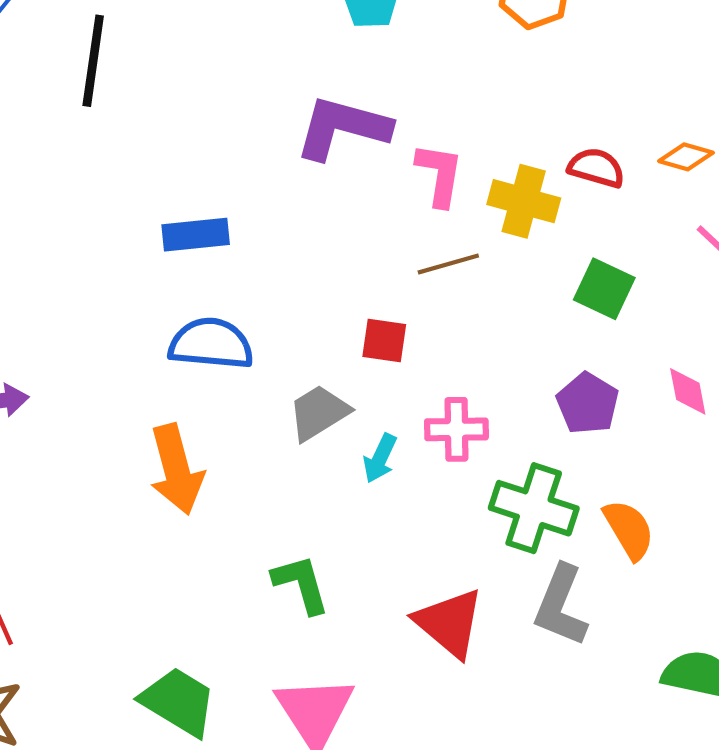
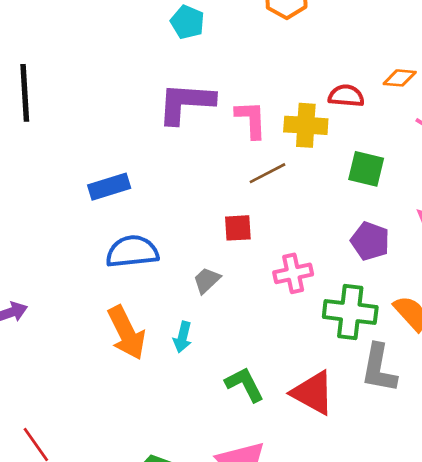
gray trapezoid: (319, 413) -> (207, 280), size x0.7
cyan arrow: (380, 458) -> (183, 337), moved
green L-shape: (301, 584) -> (245, 384), moved

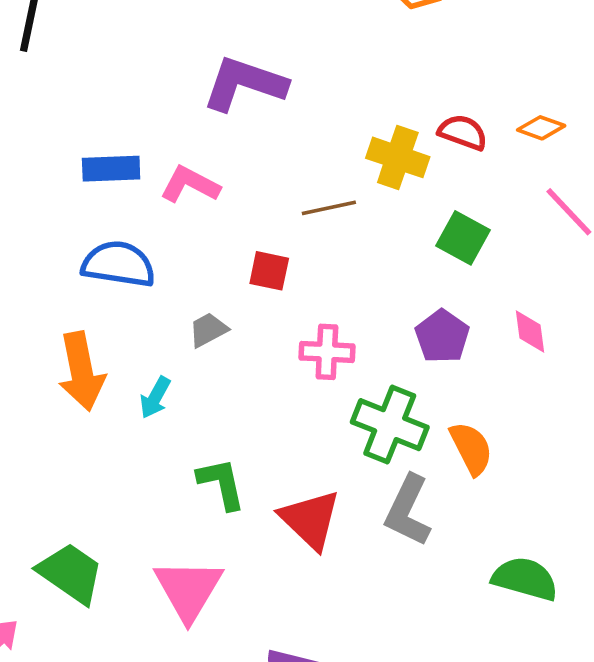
pink L-shape: (251, 119) -> (190, 184), moved, turned -75

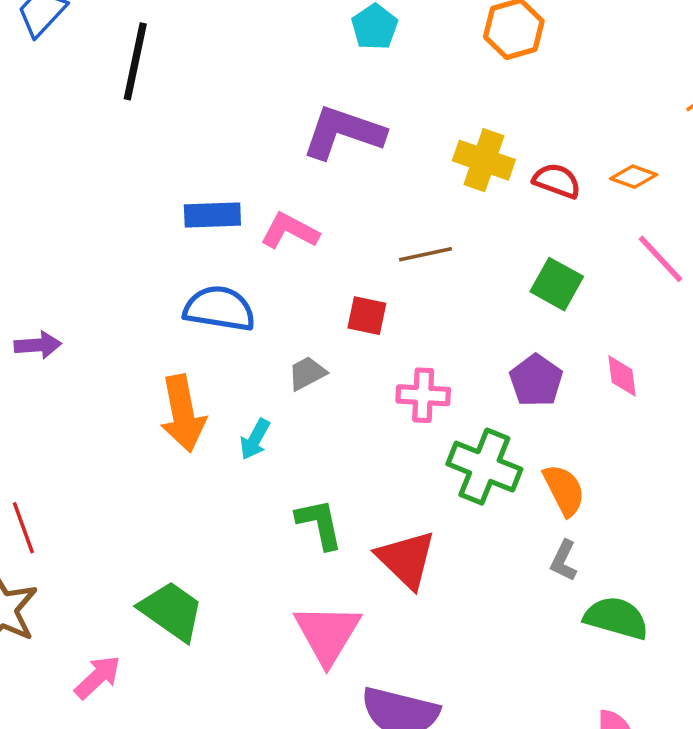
yellow cross: (398, 157) -> (484, 160), moved
gray L-shape: (408, 511) -> (564, 561), moved, size x0.6
pink triangle: (188, 590) -> (327, 634), moved

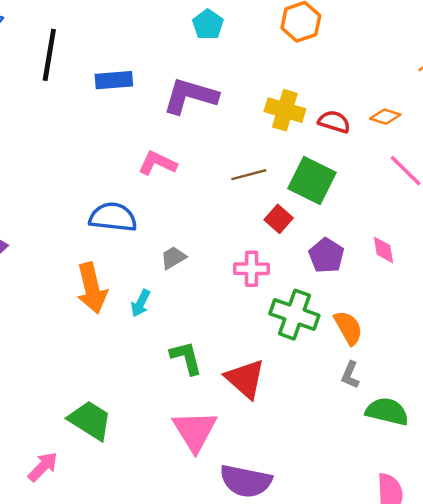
blue rectangle: (212, 215) -> (114, 80), moved
green square: (557, 284) -> (312, 181), moved, size x1.4
red square: (367, 316) -> (279, 219), moved, turned 32

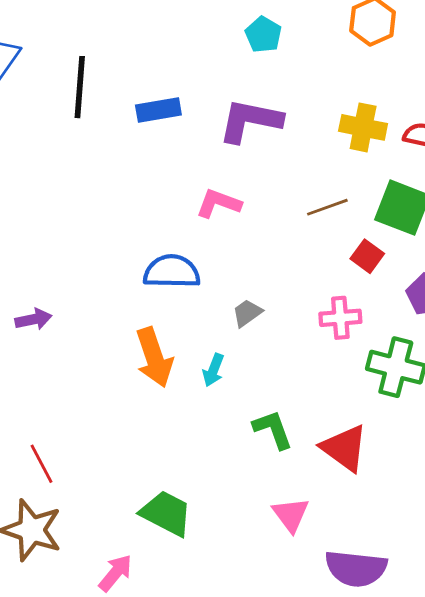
pink triangle: (195, 431) -> (291, 515), size x0.7

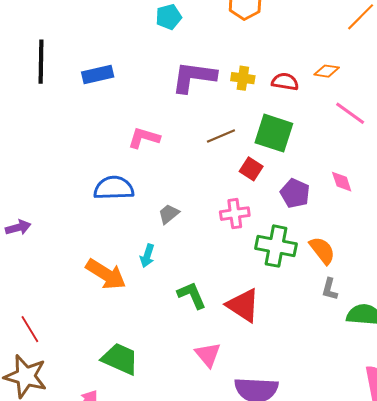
cyan pentagon: (263, 35) -> (169, 17), turned 30
purple L-shape: (250, 121) -> (194, 77), moved
yellow cross: (363, 127) -> (243, 78), size x0.7
orange arrow: (154, 357) -> (106, 274), moved, turned -36

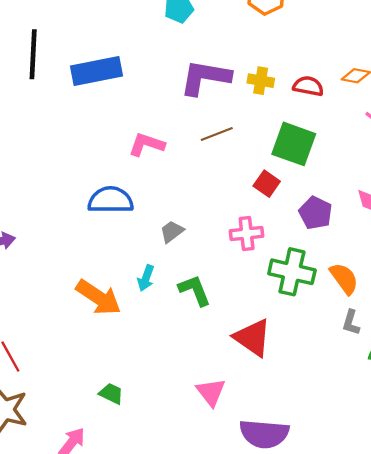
blue rectangle: (98, 74) -> (97, 71), size x1.4
brown line: (221, 136) -> (217, 134), moved
green L-shape: (192, 295) -> (195, 290), moved
green trapezoid: (120, 359) -> (111, 394), size x0.6

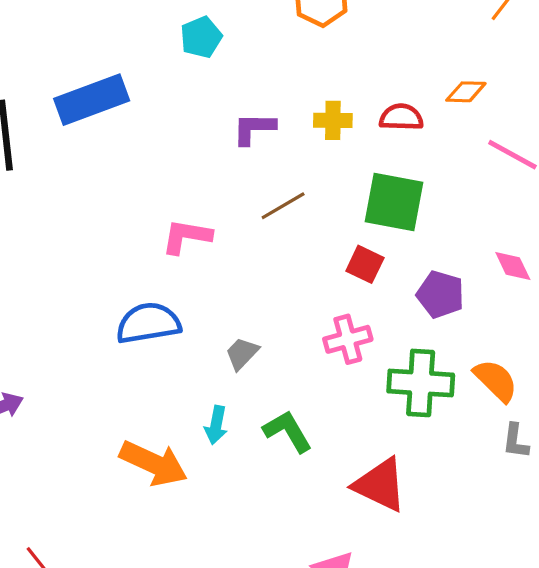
blue rectangle: (97, 71) -> (92, 100), moved
purple L-shape: (205, 77) -> (254, 129), size x0.6

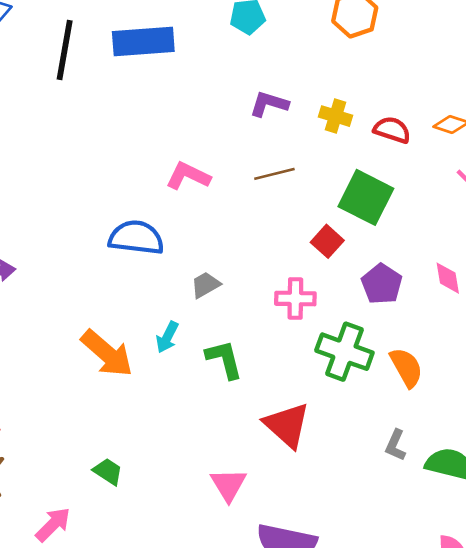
gray L-shape: (516, 441) -> (396, 445), moved

